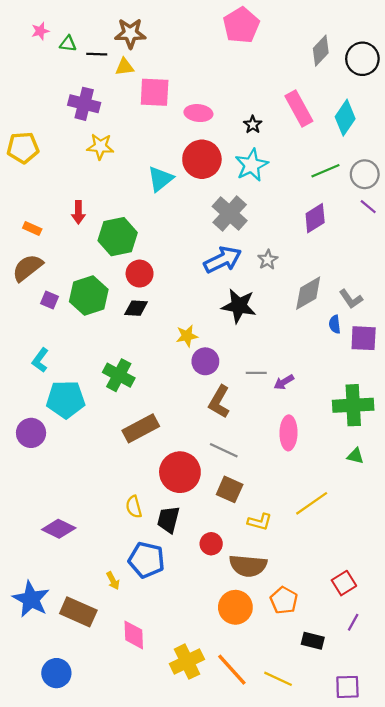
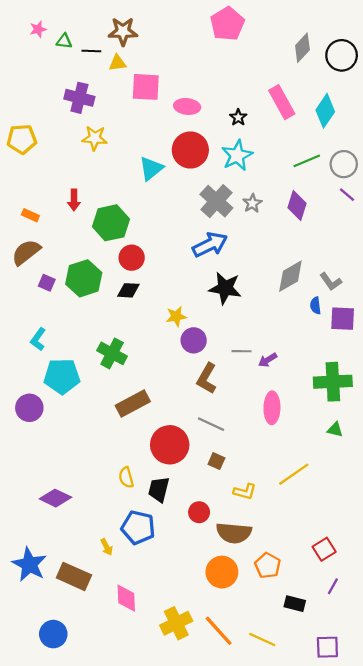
purple diamond: (315, 218) -> (297, 205), turned -40
gray star: (268, 260) -> (252, 203), moved
brown square: (230, 489) -> (216, 461), size x0.7

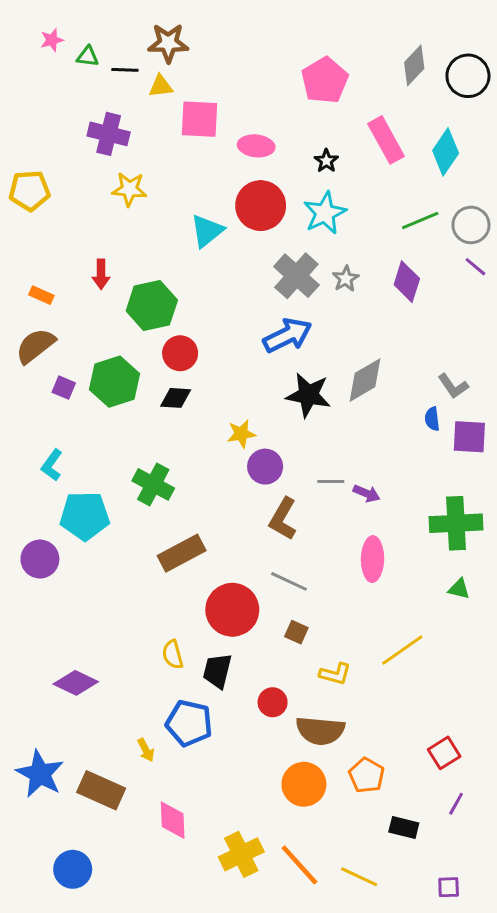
pink pentagon: (227, 24) -> (325, 80), moved
gray diamond: (290, 276) -> (365, 380), moved
purple arrow: (268, 360) -> (367, 493), turned -126
purple square: (327, 647) -> (449, 887), size x0.7

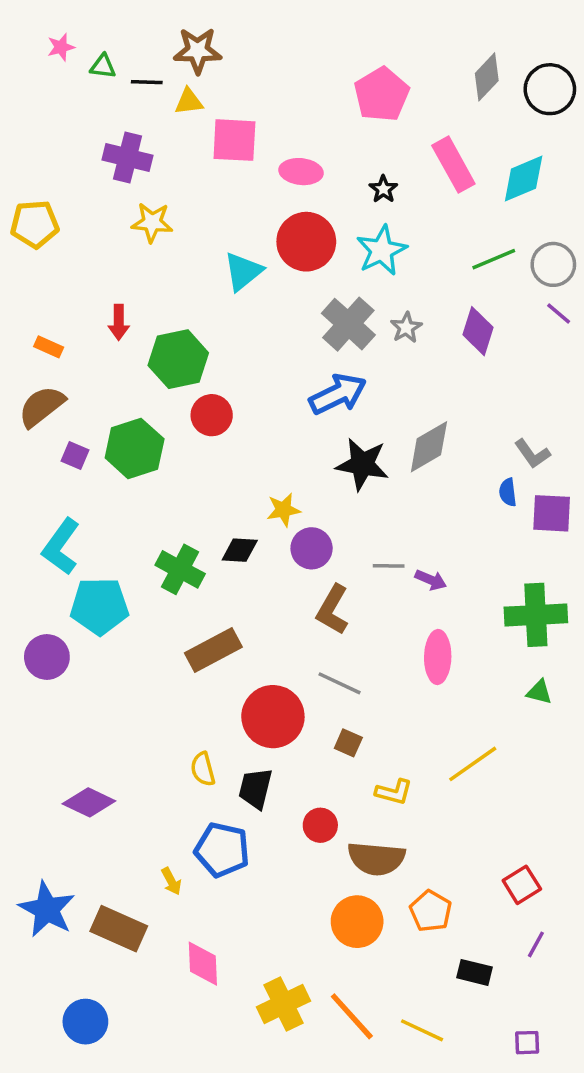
cyan diamond: (446, 152) -> (524, 179), turned 33
black diamond: (176, 398) -> (240, 550), moved
cyan L-shape: (52, 465) -> (61, 547), size x1.5

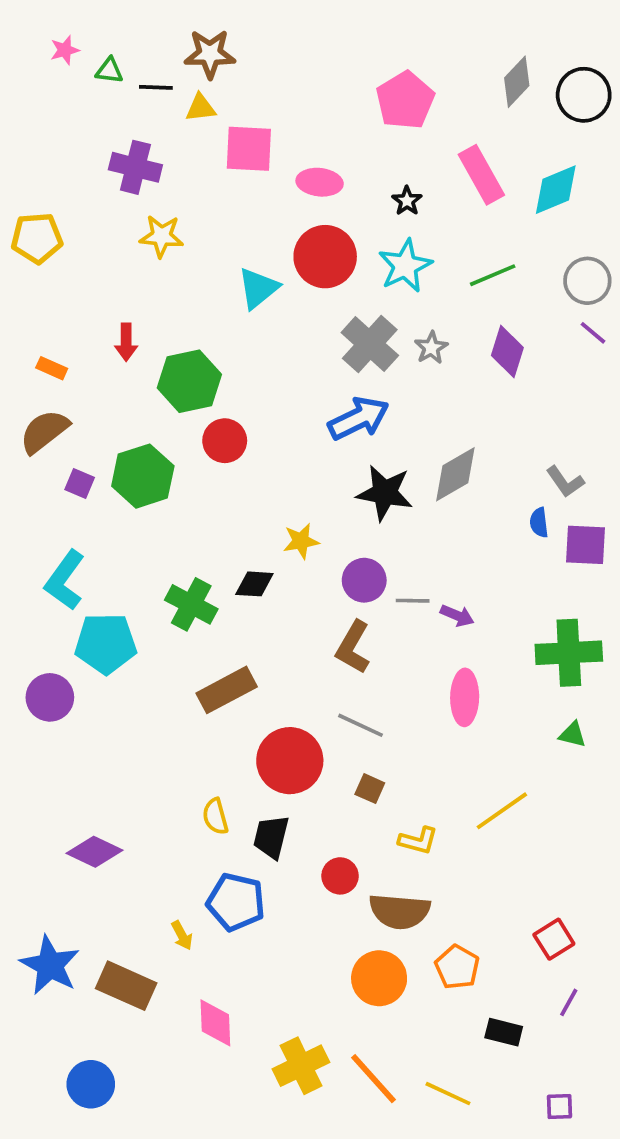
green line: (494, 259) -> (493, 275), moved
purple circle: (312, 548) -> (364, 580), moved

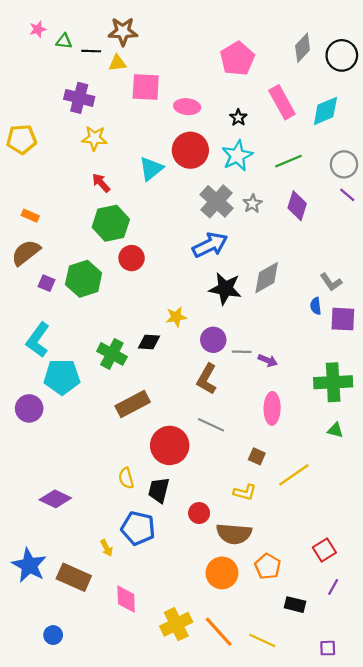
red arrow: (126, 342) -> (101, 183), moved, turned 138
brown square: (370, 789) -> (257, 456), moved
blue circle: (91, 1084) -> (53, 635), size x0.7

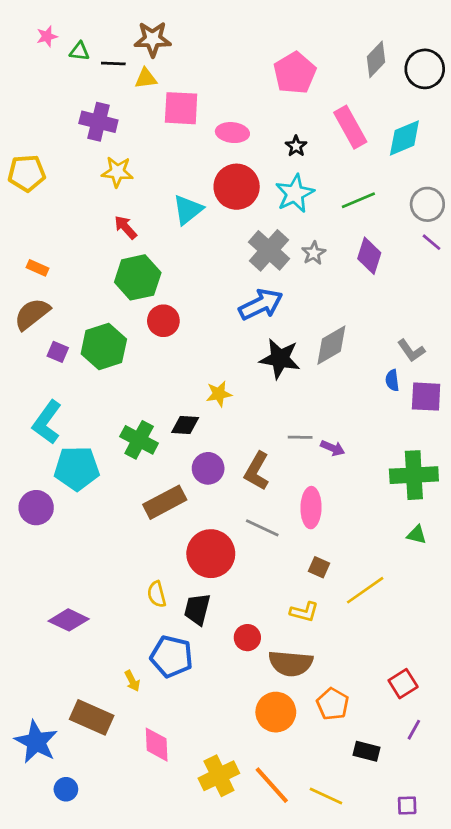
purple circle: (213, 340) -> (208, 468), moved
pink ellipse: (272, 408) -> (311, 508), moved
blue star: (29, 565) -> (36, 742), moved

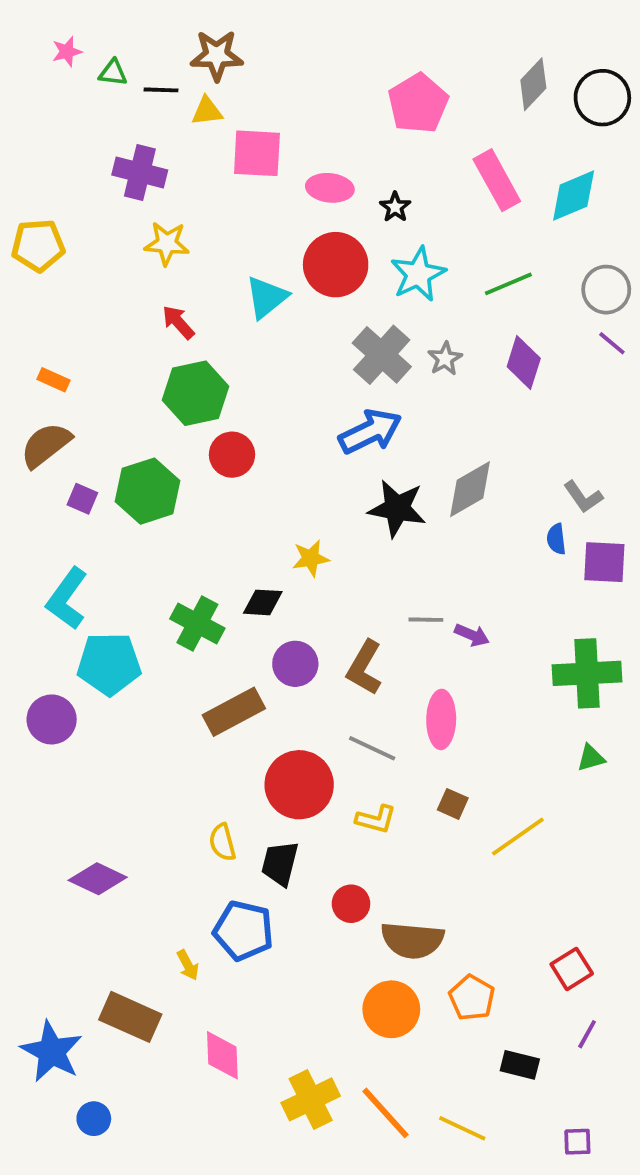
black star: (296, 146) -> (395, 207), moved
green triangle: (417, 535) -> (591, 758), turned -30
yellow L-shape: (304, 612) -> (376, 819), moved

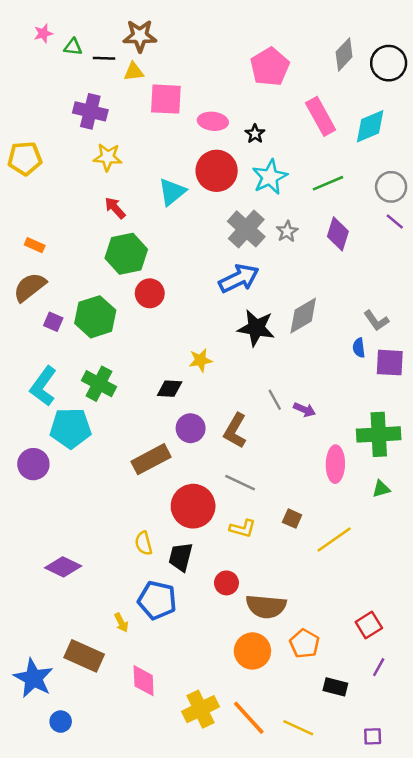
gray line: (426, 620) -> (275, 400), turned 60
green cross: (197, 624) -> (99, 384), moved
pink ellipse: (441, 719) -> (335, 464), moved

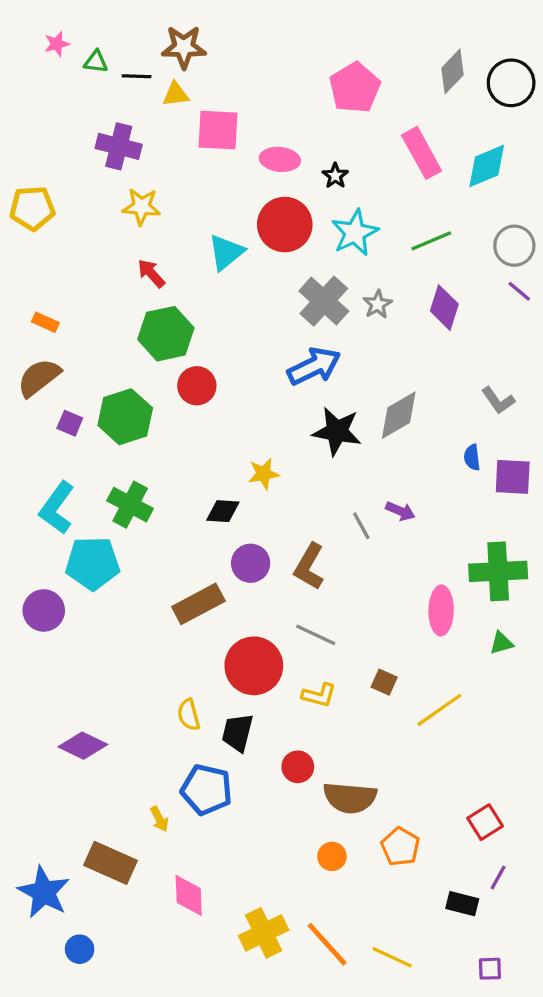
gray L-shape: (376, 321) -> (498, 400), moved
purple arrow: (304, 410) -> (400, 511), moved
orange circle: (252, 651) -> (332, 856), size x0.6
black rectangle: (335, 687) -> (462, 904), moved

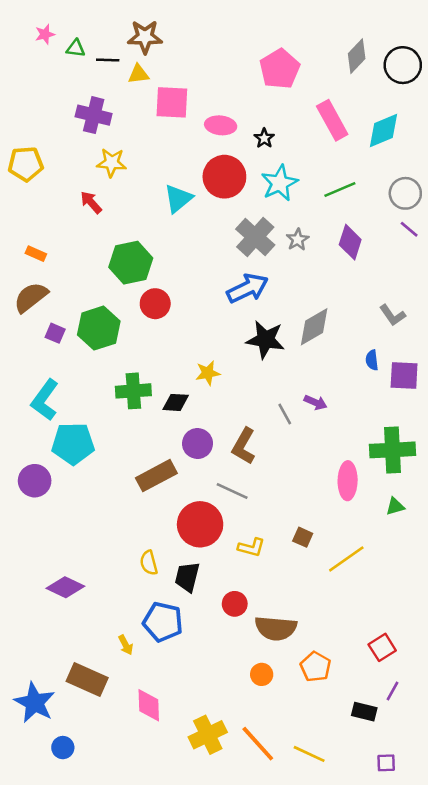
red arrow: (151, 273) -> (91, 202), moved
green cross: (130, 505) -> (133, 391), moved, turned -32
gray line: (316, 635) -> (232, 491), moved

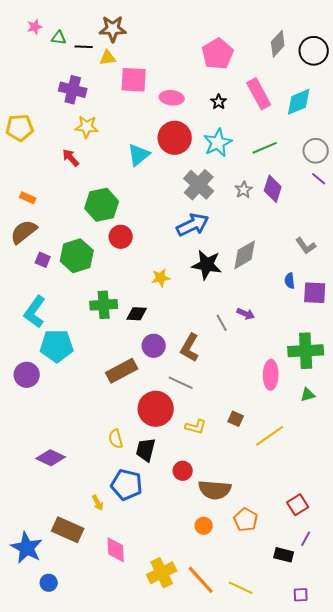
black star: (264, 138) -> (219, 102), moved
gray star: (298, 240) -> (244, 190), moved
yellow star: (208, 373) -> (161, 278), moved

